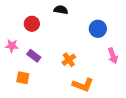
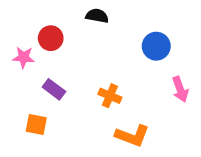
pink star: (12, 46) -> (24, 57), moved
orange cross: (69, 60) -> (110, 96), turned -32

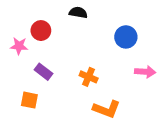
pink arrow: (180, 89) -> (145, 72), turned -66

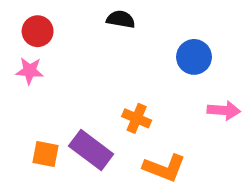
red circle: (41, 31) -> (38, 31), moved
purple rectangle: (43, 72) -> (91, 150), moved, size x1.5

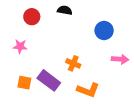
red circle: (38, 31) -> (32, 17), moved
pink star: (30, 71) -> (20, 46), moved

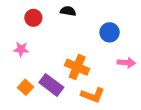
orange cross: (73, 63) -> (77, 67), size x1.5
orange square: (24, 83) -> (26, 87), turned 32

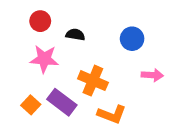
black semicircle: (68, 11) -> (75, 35), moved
pink star: (21, 49) -> (44, 59), moved, size x1.5

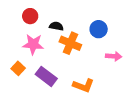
orange cross: (93, 81) -> (70, 43), moved
orange square: (31, 105) -> (18, 68), moved

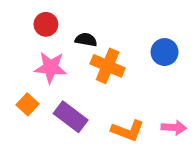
blue circle: (99, 29) -> (165, 52), moved
pink arrow: (114, 56) -> (174, 128), moved

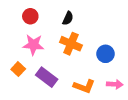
black semicircle: (86, 40) -> (68, 18), moved, turned 104
blue circle: (165, 52) -> (105, 54), moved

